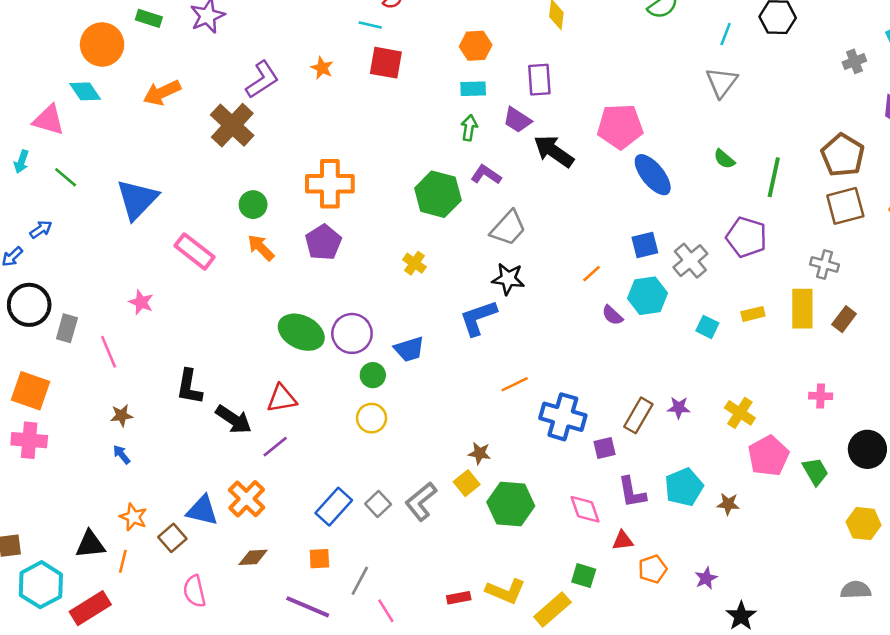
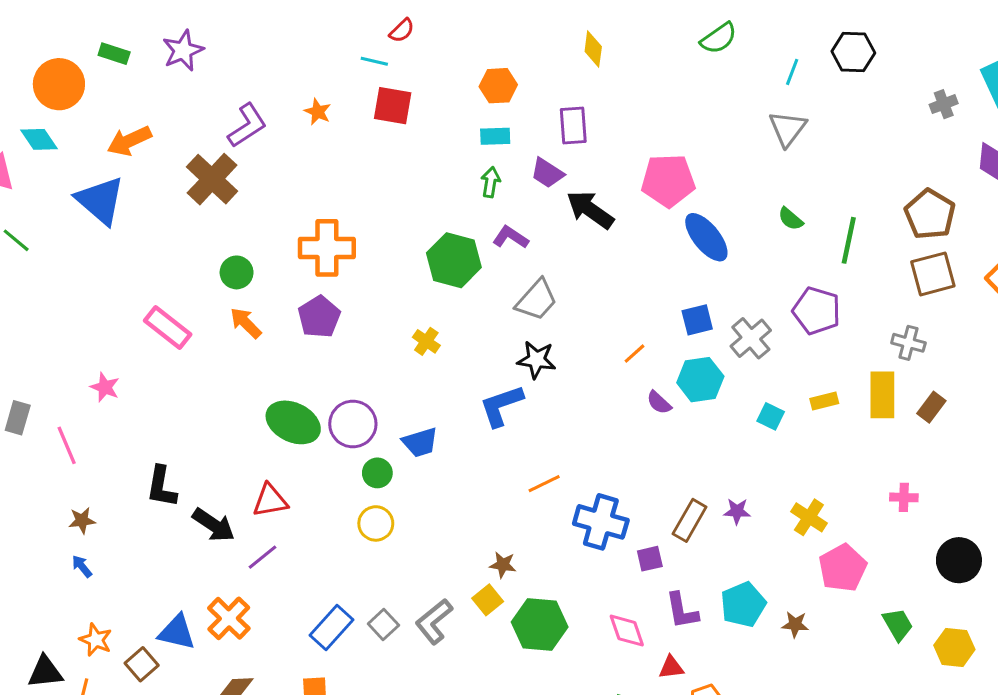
blue triangle: (137, 199) -> (100, 201), moved, turned -33
green trapezoid: (815, 471) -> (898, 624), moved

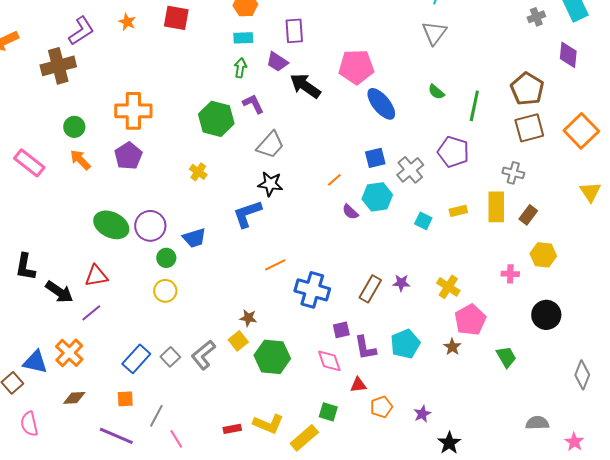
brown cross: (212, 179) -> (58, 66), turned 32
purple L-shape: (510, 237) -> (253, 104), turned 30
purple square: (650, 559) -> (341, 330), moved
brown star: (795, 624) -> (452, 347), moved, turned 30
yellow hexagon: (954, 647) -> (543, 255), moved

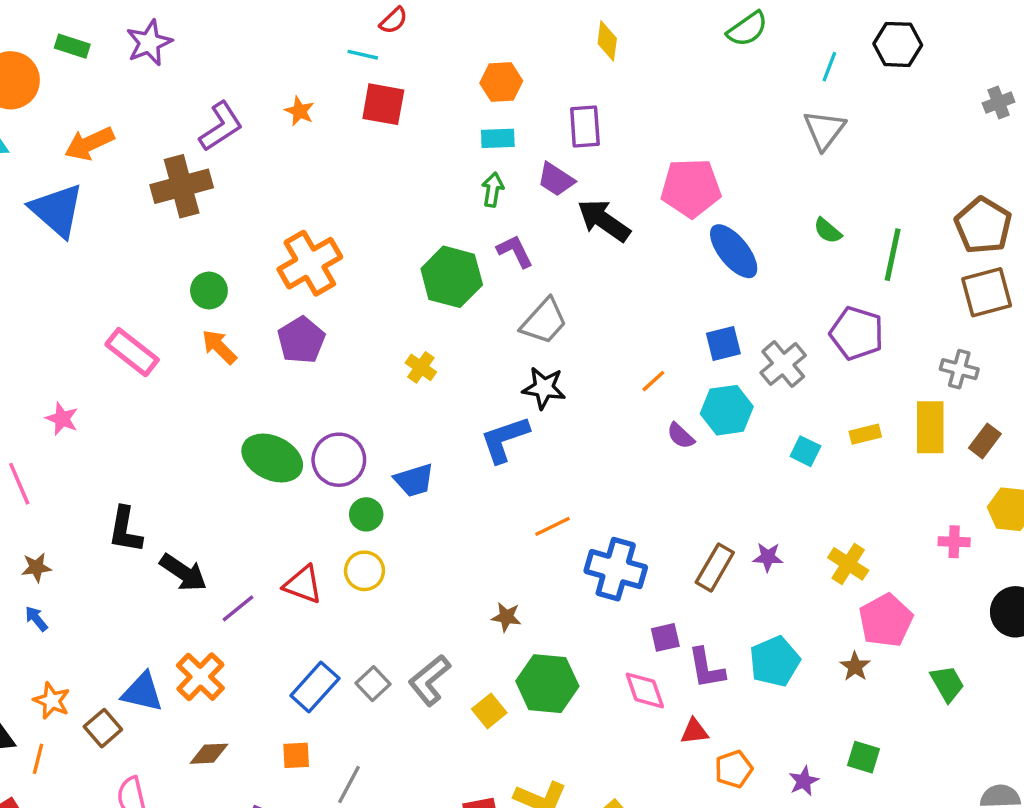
orange cross: (133, 111) -> (310, 263), turned -30
red triangle: (96, 276) -> (303, 584), moved, turned 30
yellow square: (238, 341) -> (489, 711), moved
green square: (328, 412) -> (864, 757), moved

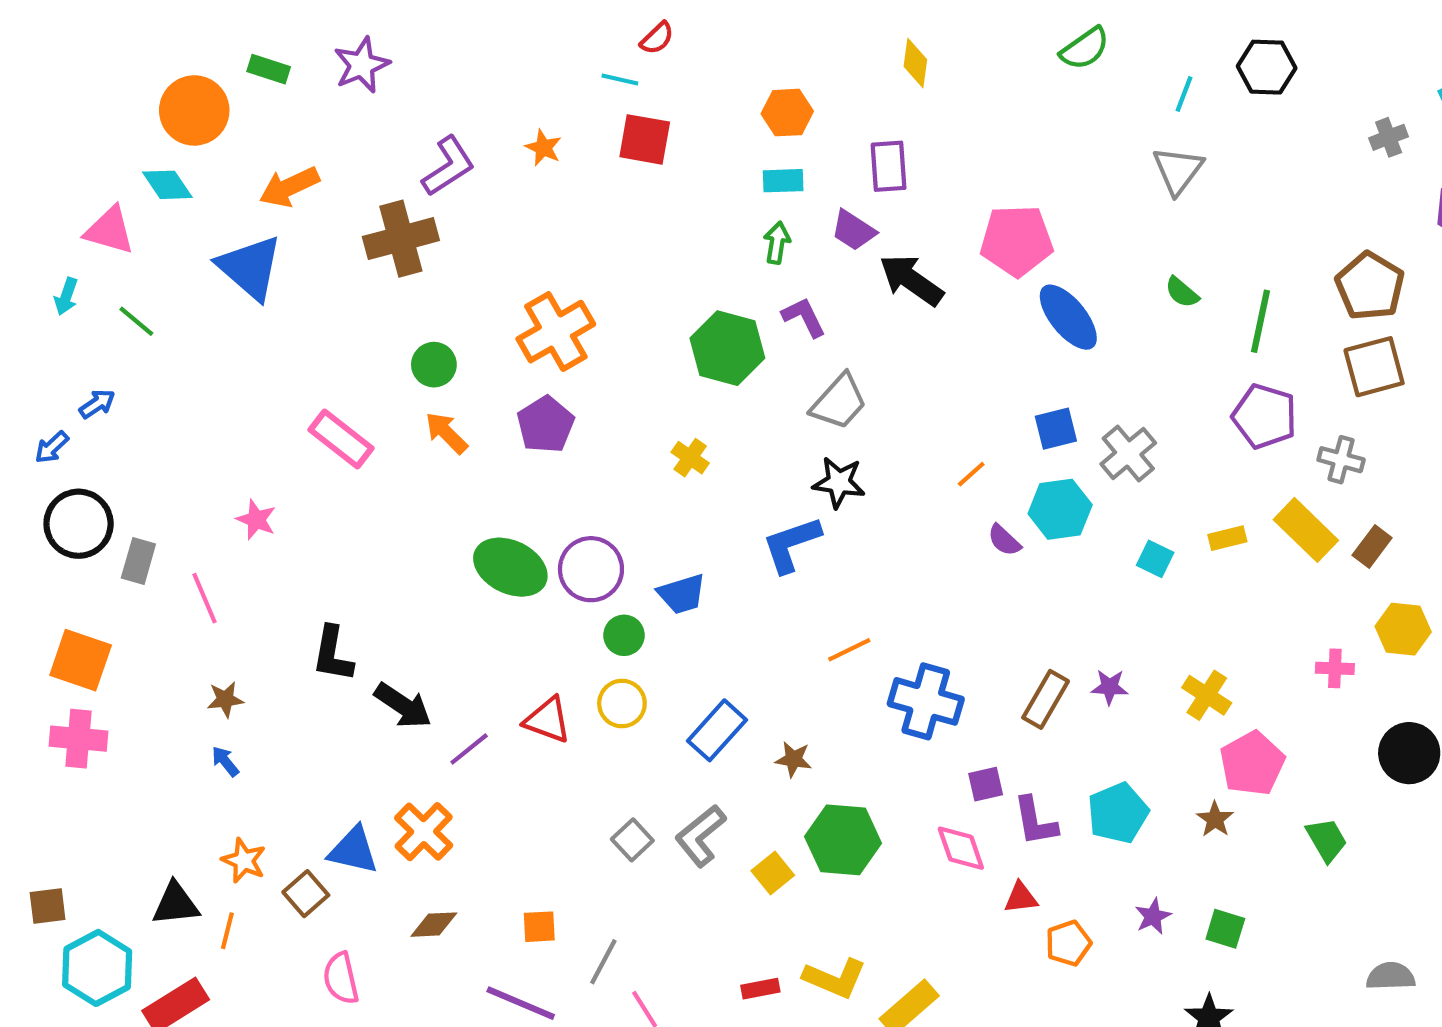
purple pentagon: (857, 333) -> (1265, 416), moved
yellow rectangle: (930, 427) -> (1306, 530), turned -46
blue rectangle: (315, 687) -> (717, 730), moved
purple star: (804, 781) -> (1153, 916), moved

